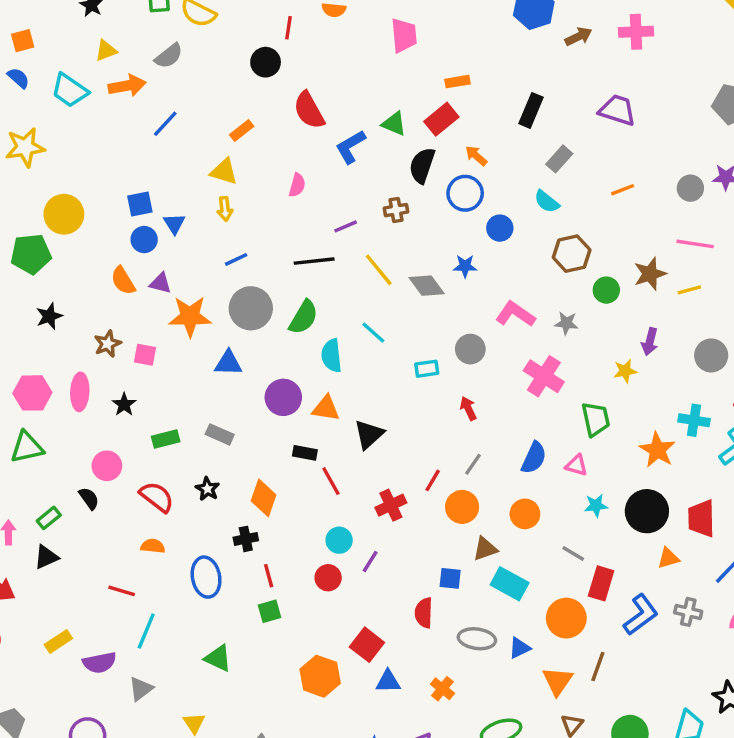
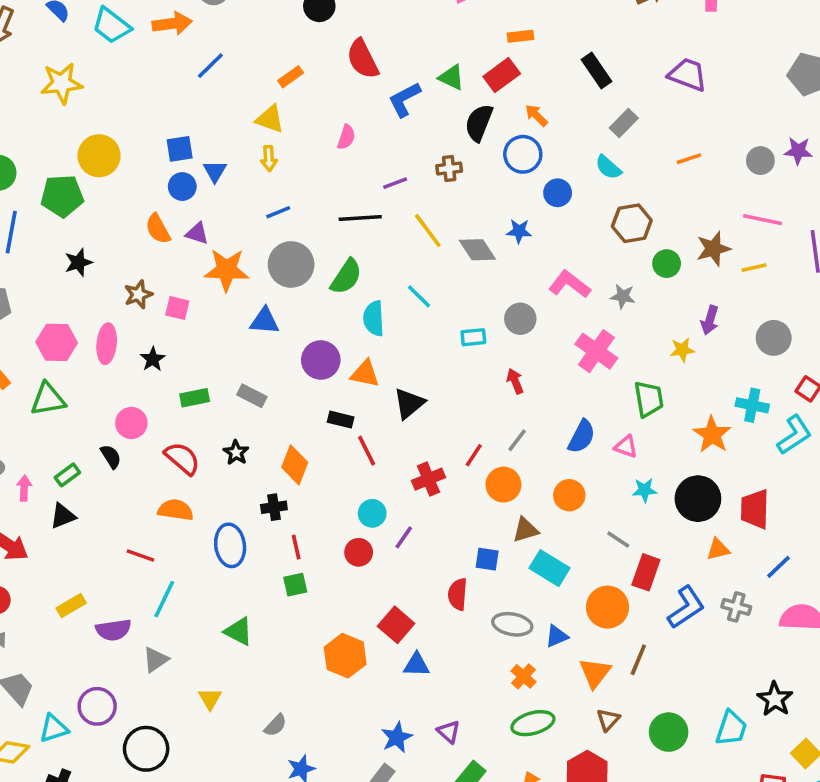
black rectangle: (531, 110) -> (597, 70), turned -60
orange semicircle: (153, 546) -> (176, 510), size x1.4
orange cross: (442, 689) -> (523, 676), moved

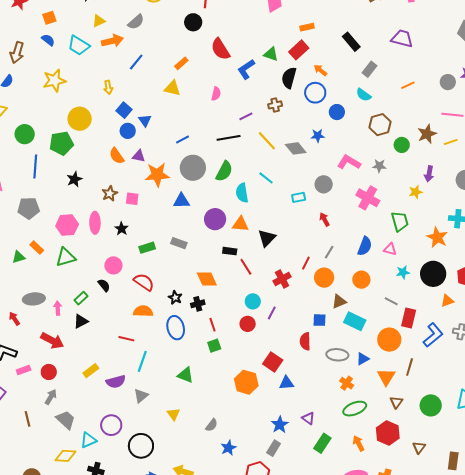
blue square: (180, 149) -> (124, 110), turned -35
yellow arrow: (269, 158) -> (108, 87), moved
black star: (236, 453) -> (175, 298), moved
orange diamond: (295, 465) -> (207, 279), turned -40

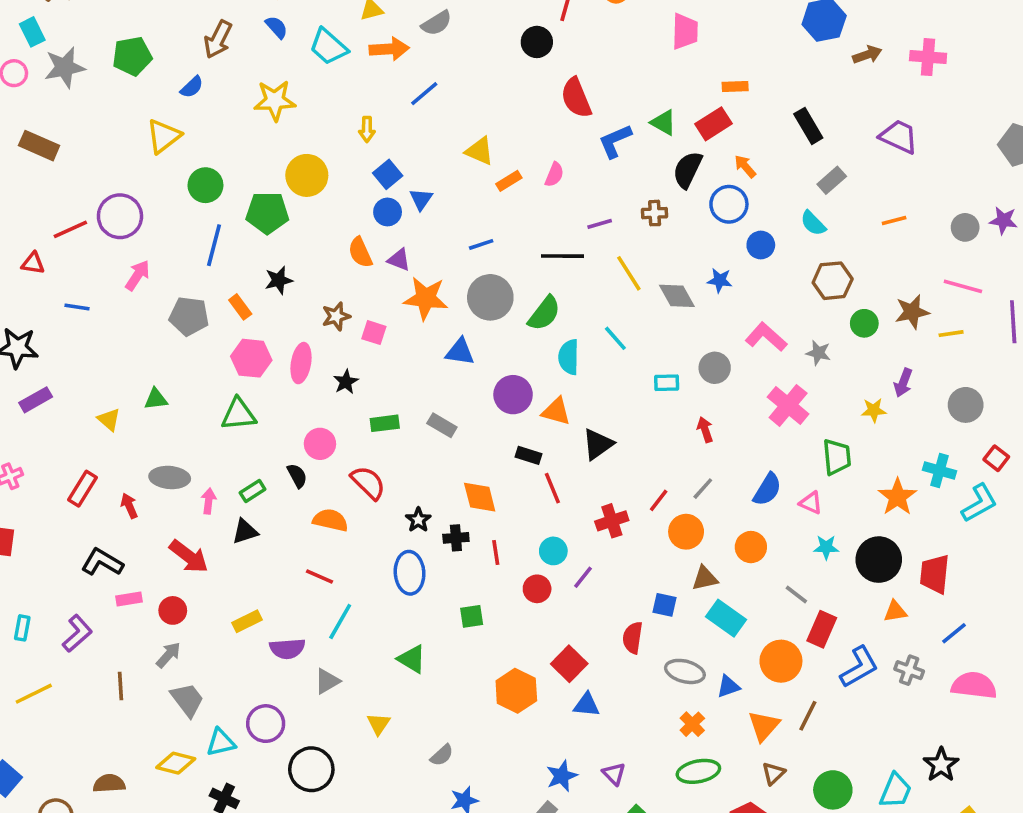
orange rectangle: (181, 63) -> (509, 181), moved
orange rectangle: (37, 248) -> (240, 307), moved
orange semicircle: (143, 311) -> (330, 520), moved
red line: (213, 325) -> (496, 552), moved

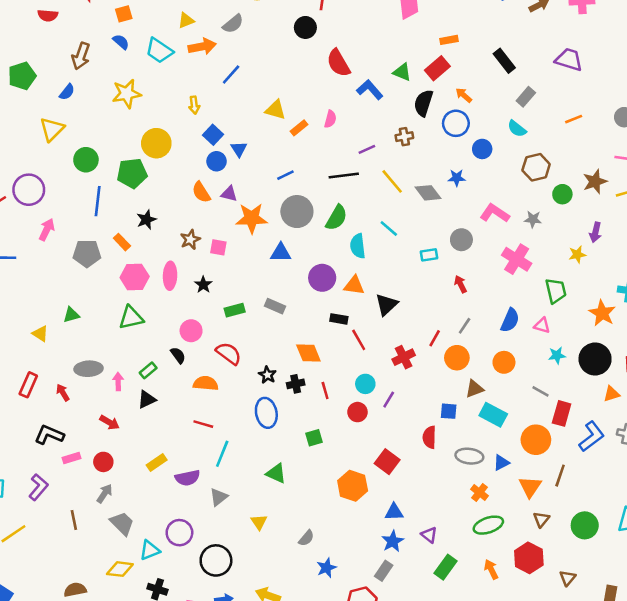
blue L-shape: (615, 141) -> (370, 90), turned 80
red arrow: (189, 556) -> (110, 422), size x0.7
blue triangle: (587, 705) -> (394, 512), moved

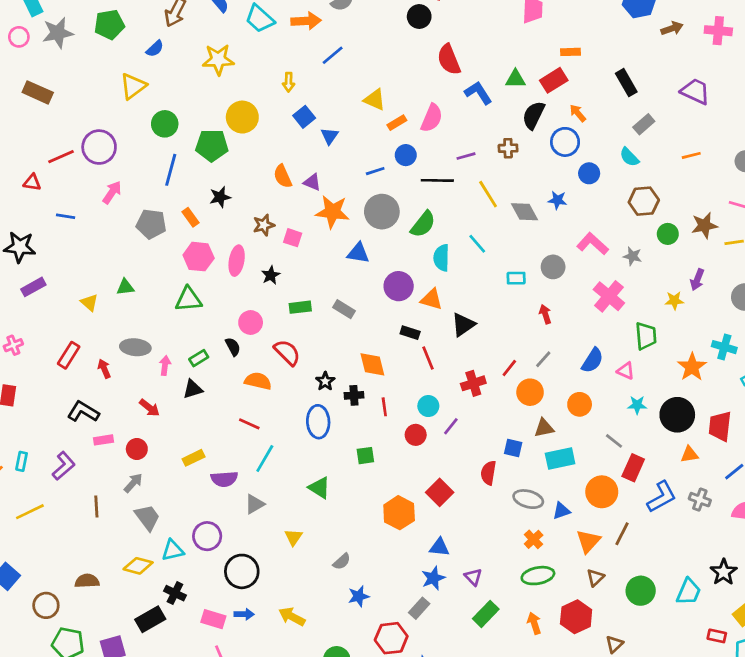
green triangle: (402, 72) -> (515, 79), turned -30
pink semicircle: (330, 119) -> (432, 118), size x1.5
blue circle: (217, 161) -> (406, 155), moved
cyan rectangle: (493, 415) -> (560, 459), turned -48

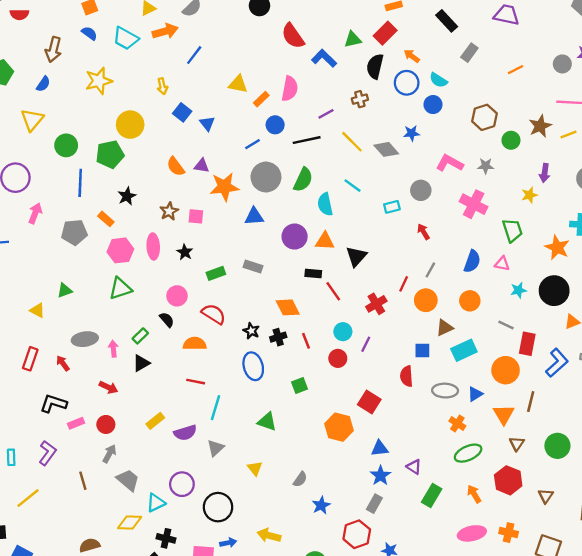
cyan semicircle: (629, 157) -> (438, 80), moved

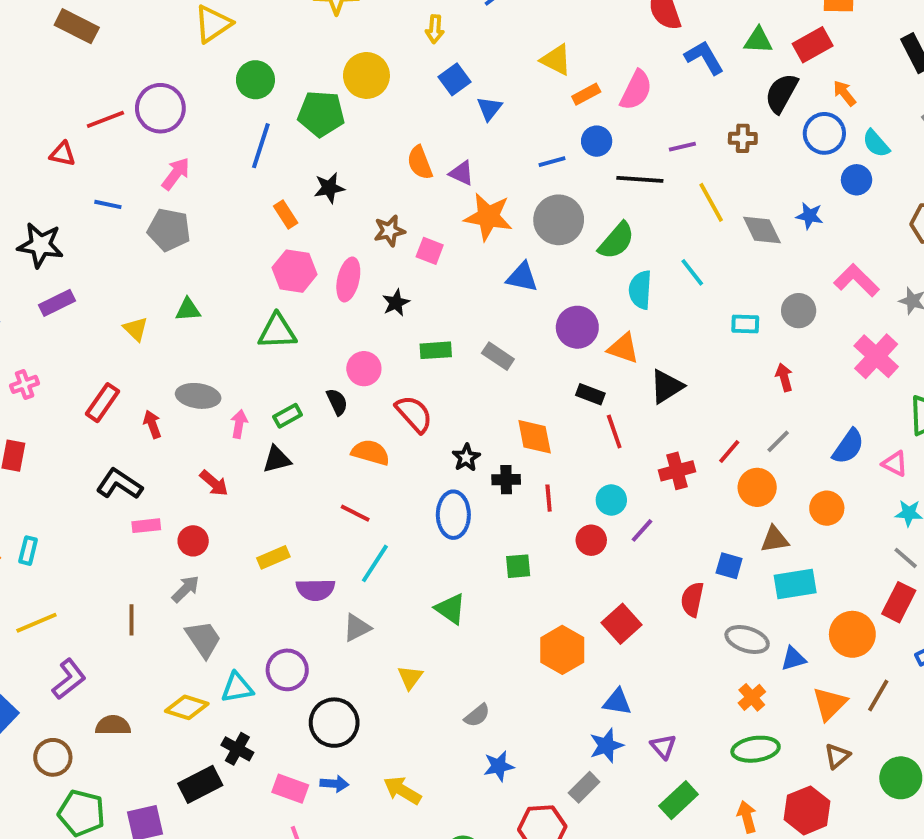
gray pentagon: (74, 232) -> (169, 230), moved
gray line: (506, 325) -> (906, 558), moved
purple L-shape: (48, 453) -> (69, 679), moved

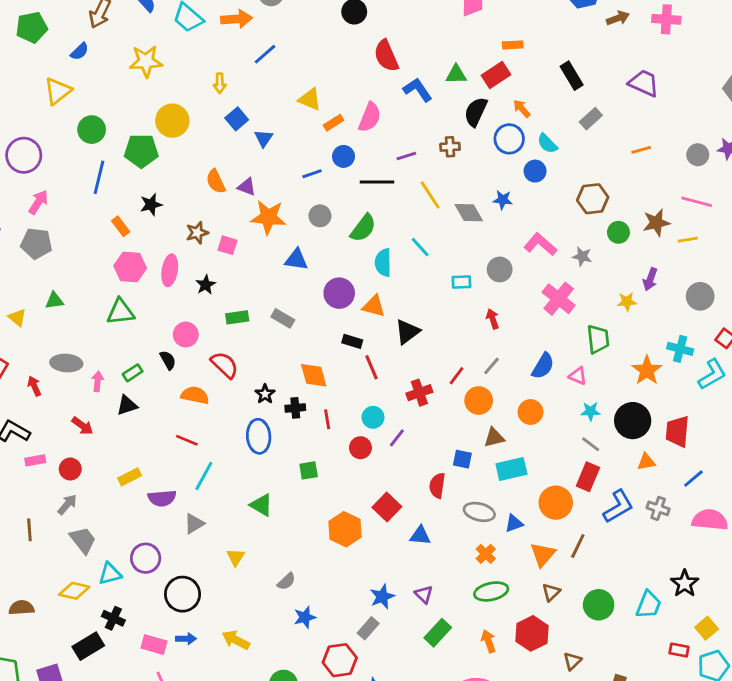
gray circle: (559, 220) -> (320, 216), size x0.6
blue triangle: (617, 702) -> (420, 536), moved

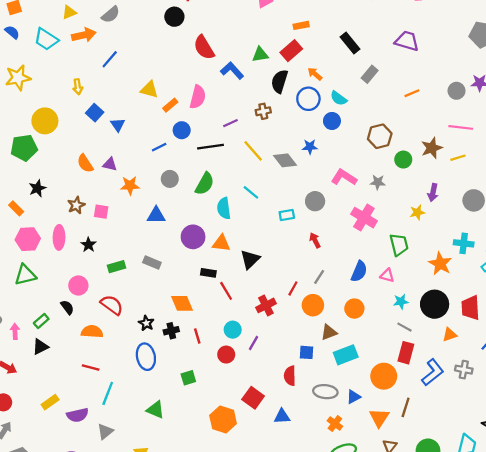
orange star: (268, 217) -> (130, 186), size x0.7

